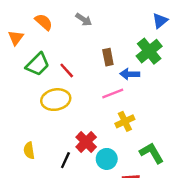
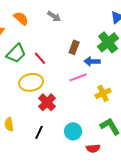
brown rectangle: (108, 57) -> (74, 47), turned 32
yellow cross: (125, 121) -> (103, 93), moved
red cross: (86, 142) -> (47, 102), moved

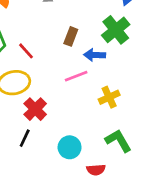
black line: (39, 132) -> (25, 138), moved

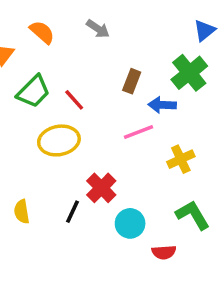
red cross: (35, 109) -> (101, 188), moved

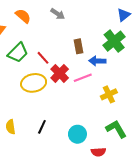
brown rectangle: (132, 81) -> (79, 46), turned -32
red cross: (101, 188) -> (60, 73), moved

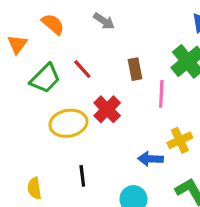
red line: (43, 58) -> (82, 69), moved
blue arrow: (97, 61) -> (150, 159), moved
pink line: (83, 78) -> (161, 94), moved, turned -66
black line: (42, 127) -> (82, 176), moved, turned -32

